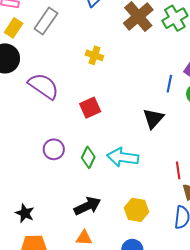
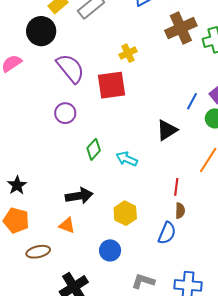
yellow cross: (94, 55) -> (128, 53), turned 30
red square: (90, 108) -> (111, 85), moved, size x1.4
purple circle: (54, 149) -> (65, 113), moved
cyan arrow: (123, 157) -> (127, 159), size x0.7

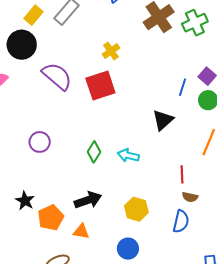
purple circle: (65, 113) -> (40, 142), moved
brown semicircle: (180, 211) -> (190, 197), turned 112
orange pentagon: (16, 220) -> (51, 218), moved, turned -30

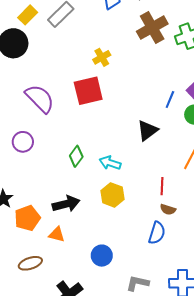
purple semicircle: (57, 76) -> (40, 99), moved
yellow hexagon: (136, 209) -> (113, 195), moved

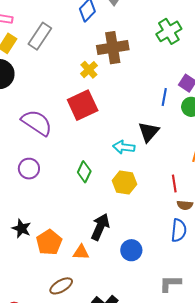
brown cross: (152, 28) -> (113, 48), moved, turned 32
cyan arrow: (110, 163) -> (124, 147), moved
yellow hexagon: (113, 195) -> (124, 182), moved
black arrow: (66, 204) -> (100, 227), moved, turned -40
blue circle: (102, 256) -> (131, 250), moved

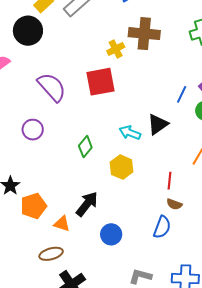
brown ellipse: (61, 286) -> (51, 254), moved

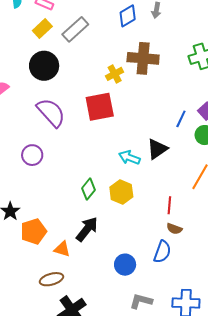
black circle: (28, 31) -> (44, 66), moved
green diamond: (85, 147) -> (88, 189), moved
blue circle: (111, 234) -> (125, 265), moved

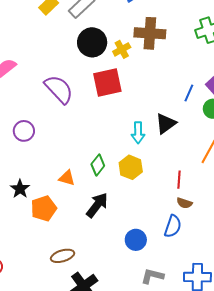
black circle: (44, 66) -> (92, 42), moved
purple circle: (32, 155) -> (24, 131), moved
cyan arrow: (129, 158) -> (138, 133), turned -110
orange triangle: (62, 249) -> (67, 178), moved

